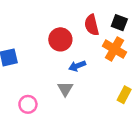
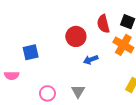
gray triangle: (65, 89) -> (78, 91), moved

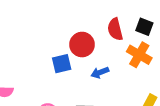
blue square: (31, 52) -> (62, 64), moved

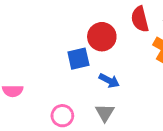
blue arrow: (100, 73) -> (109, 81), moved, turned -132

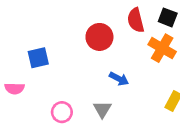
blue square: (78, 59) -> (38, 58), moved
blue arrow: (109, 81) -> (119, 79), moved

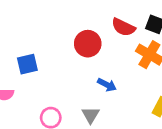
red semicircle: (136, 20) -> (123, 27), turned -50

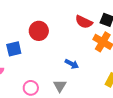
red circle: (88, 44) -> (39, 31), moved

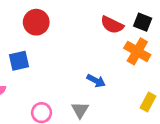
red circle: (39, 31) -> (36, 22), moved

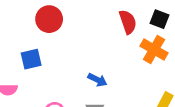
red semicircle: (112, 25) -> (128, 22), turned -135
blue arrow: (96, 81) -> (97, 80), moved

